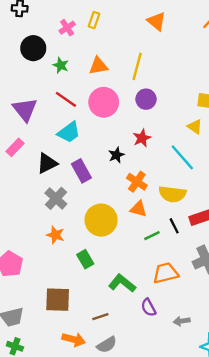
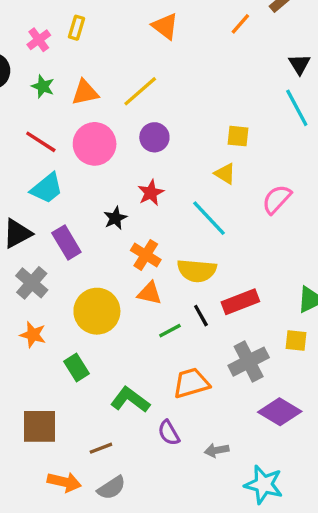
green star: (61, 65) -> (43, 86), moved
yellow line: (137, 66) -> (140, 91), turned 36

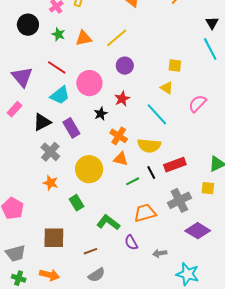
pink circle: (95, 144) -> (89, 83), moved
orange arrow: (64, 482) -> (49, 275), moved

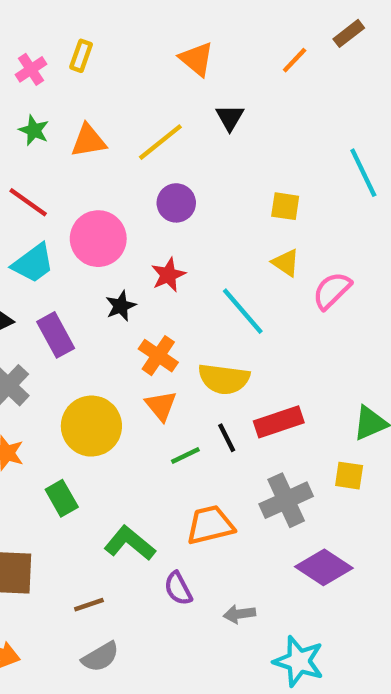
black triangle: (212, 23) -> (230, 117), moved
yellow triangle: (167, 88) -> (286, 263), moved
orange triangle: (121, 159) -> (161, 406), turned 35

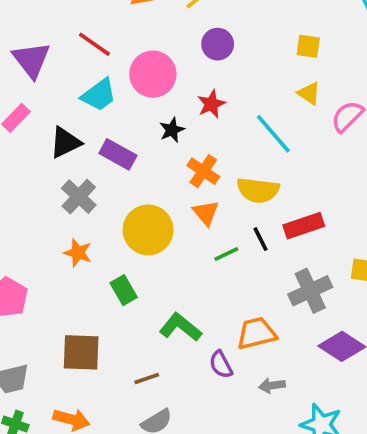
purple rectangle: (56, 335) -> (118, 154), turned -32
orange trapezoid: (210, 525) -> (257, 333), moved

